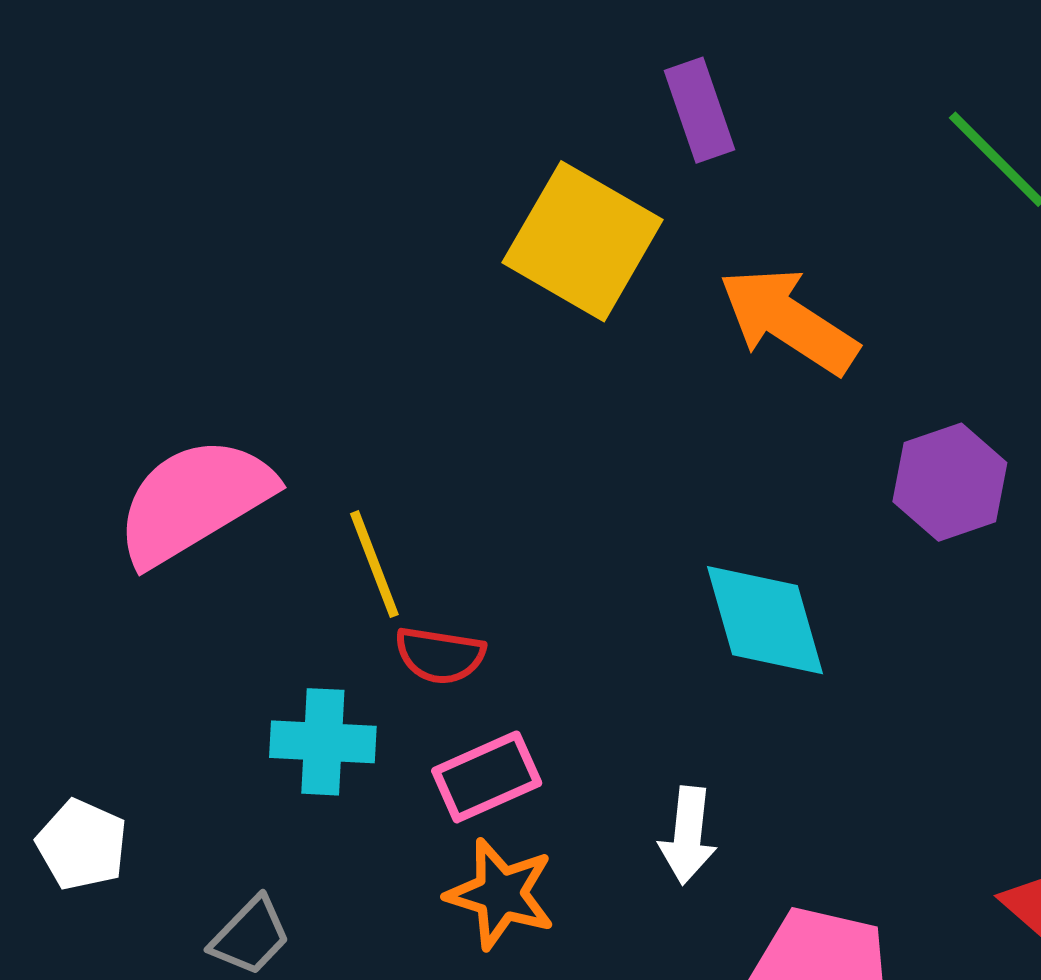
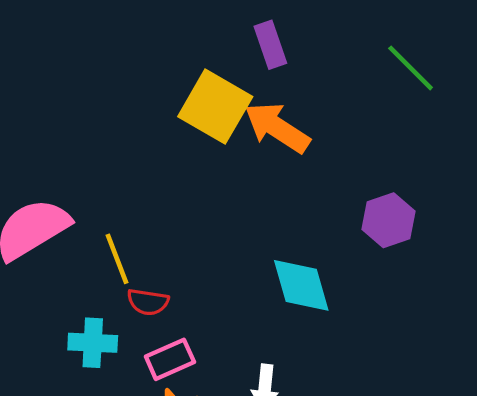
orange arrow: (788, 321) -> (277, 128), moved

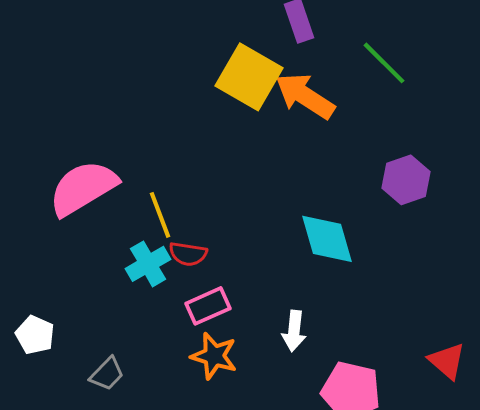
green line: (411, 68) -> (384, 63), moved
cyan cross: (93, 343) -> (148, 264), moved, turned -33

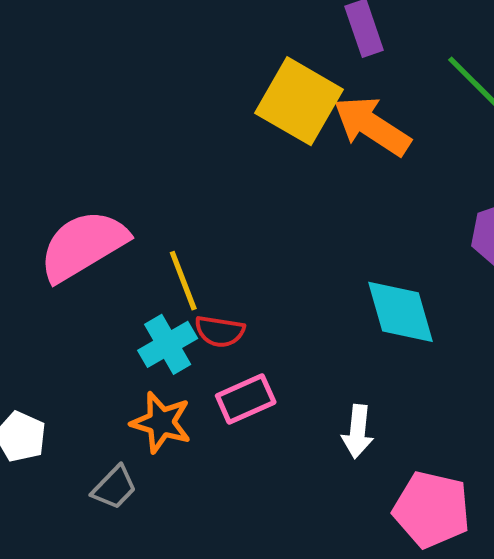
orange star: (214, 356) -> (161, 422), moved

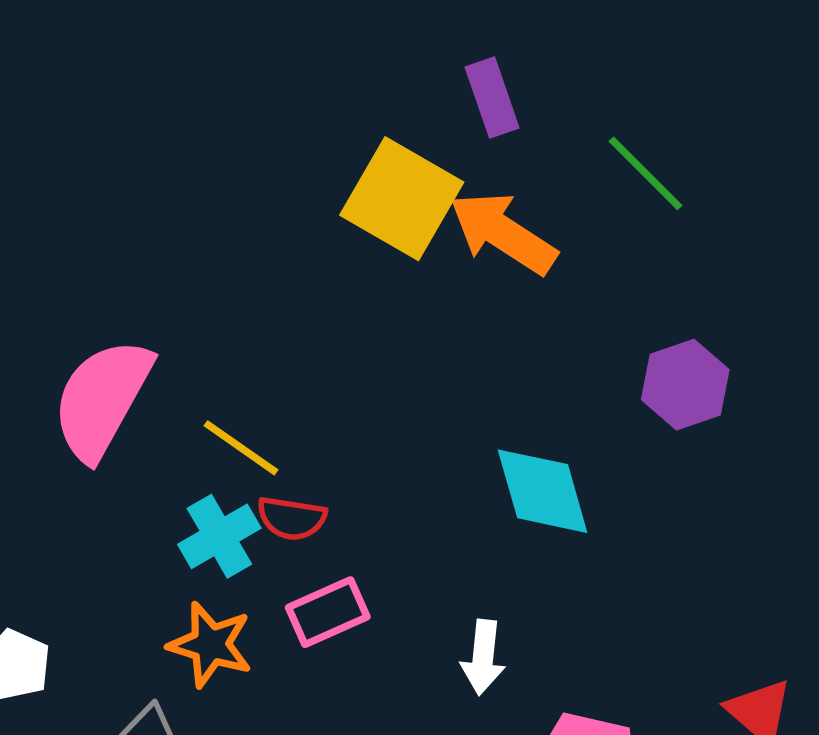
pink semicircle: (83, 246) -> (102, 399), turned -30
yellow line: (183, 281) -> (241, 448), turned -34

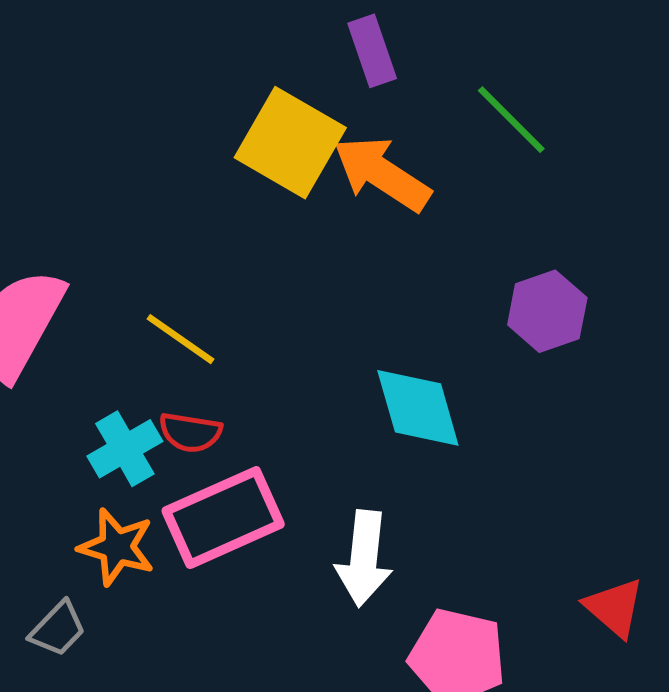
yellow line: (241, 448) -> (181, 339), moved
pink rectangle: (328, 612) -> (223, 518), size x1.6
white arrow: (483, 657) -> (364, 558), size x1.4

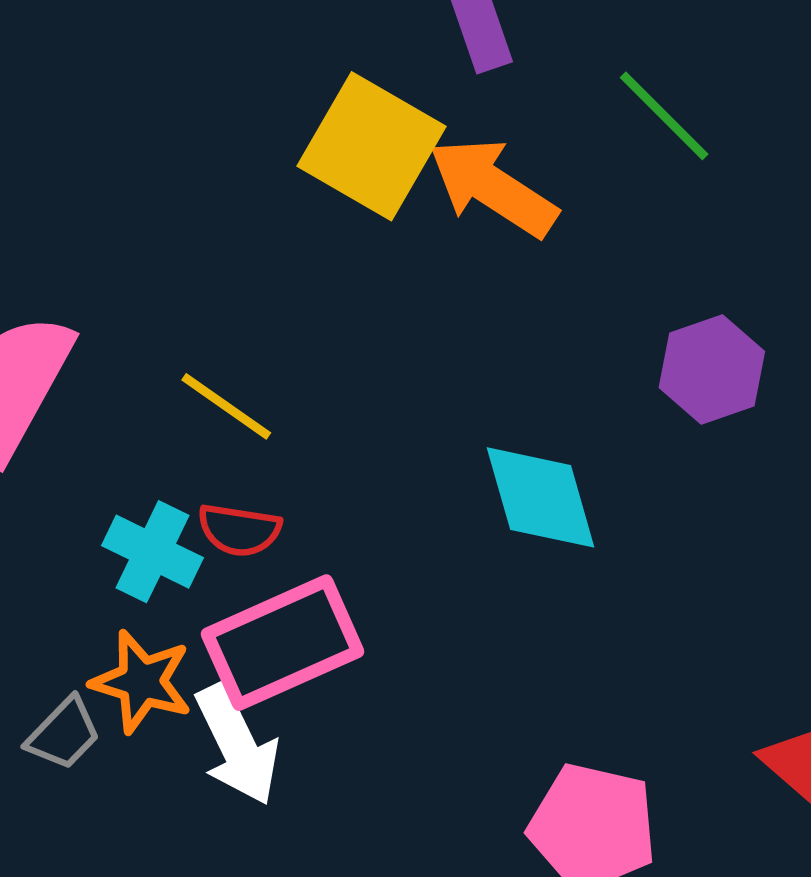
cyan cross: (125, 449) -> (153, 552), turned -34
white arrow: (364, 558) -> (237, 745), moved, turned -32
gray trapezoid: (58, 629) -> (64, 734), moved

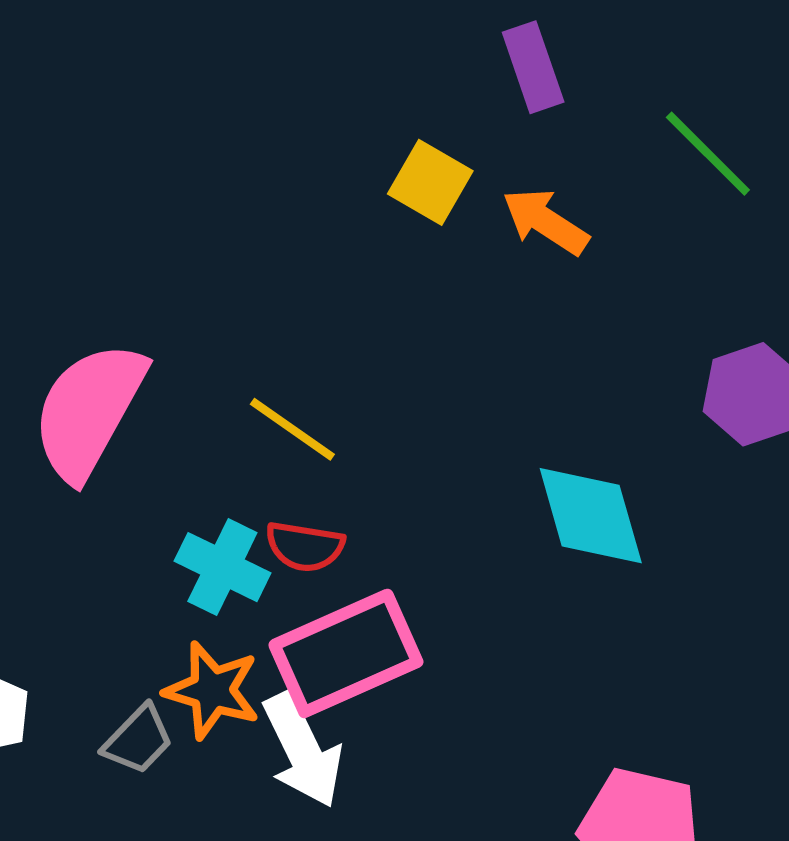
yellow square: (371, 146) -> (430, 182), size x0.6
orange arrow: (493, 187) -> (545, 221), size x0.7

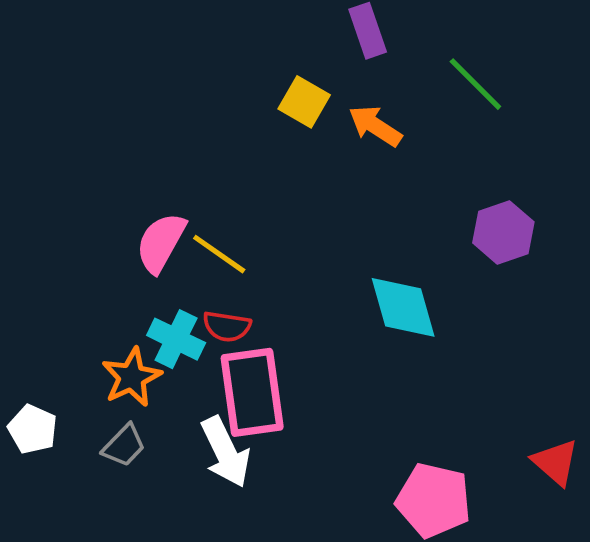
pink semicircle: (89, 411) -> (161, 243), moved, size x0.7
pink rectangle: (346, 653) -> (252, 392), turned -74
orange star: (212, 690) -> (132, 377), moved, turned 30

